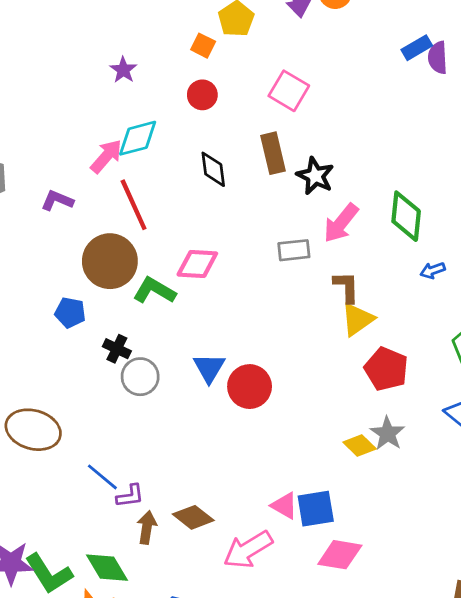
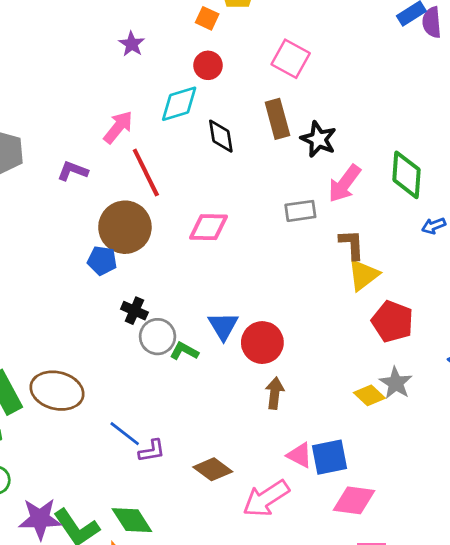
cyan diamond: (138, 138) -> (179, 104), moved
green L-shape: (154, 291) -> (184, 351), moved, size x0.7
blue pentagon: (70, 313) -> (102, 261), moved
brown arrow: (147, 527) -> (275, 393), moved

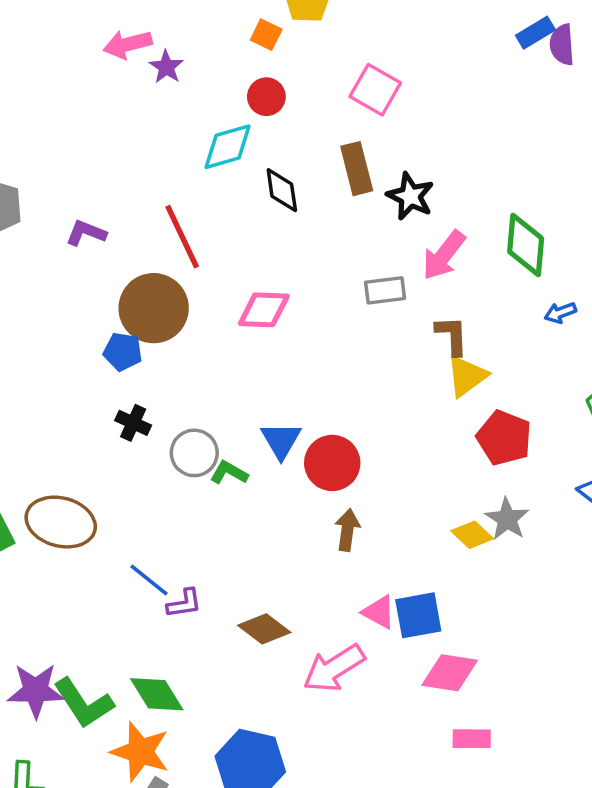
pink arrow: (118, 127) -> (128, 44), moved, turned -144
black cross: (134, 311) -> (133, 423), moved

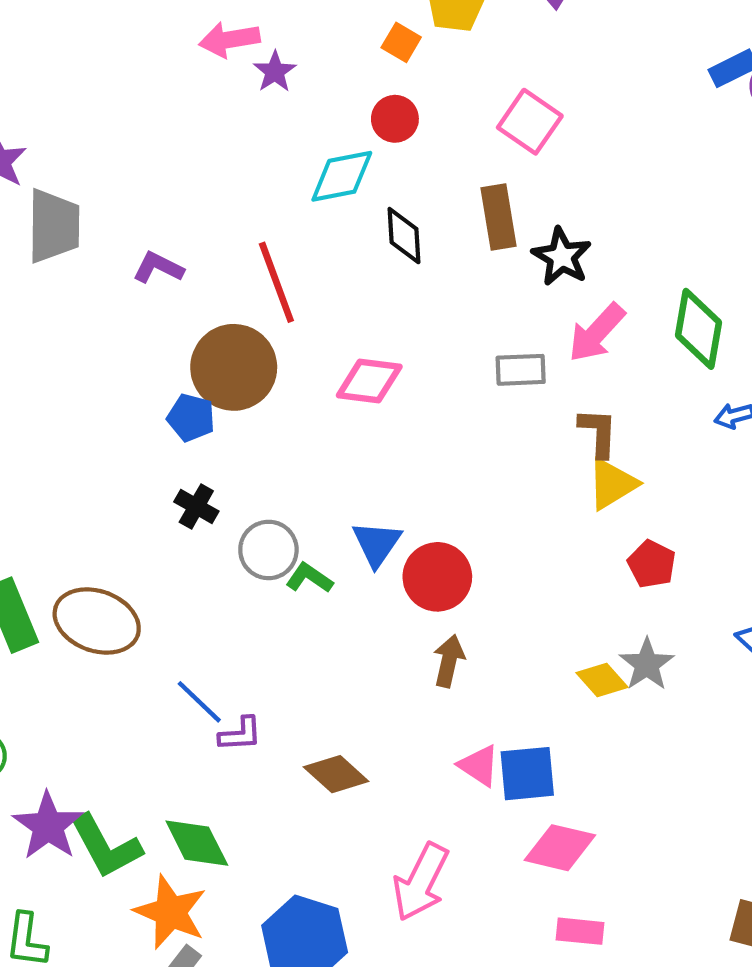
red pentagon: (504, 438) -> (652, 564), size x0.7
pink arrow: (334, 668) -> (421, 882), moved, turned -36
purple star: (36, 691) -> (48, 826), turned 30

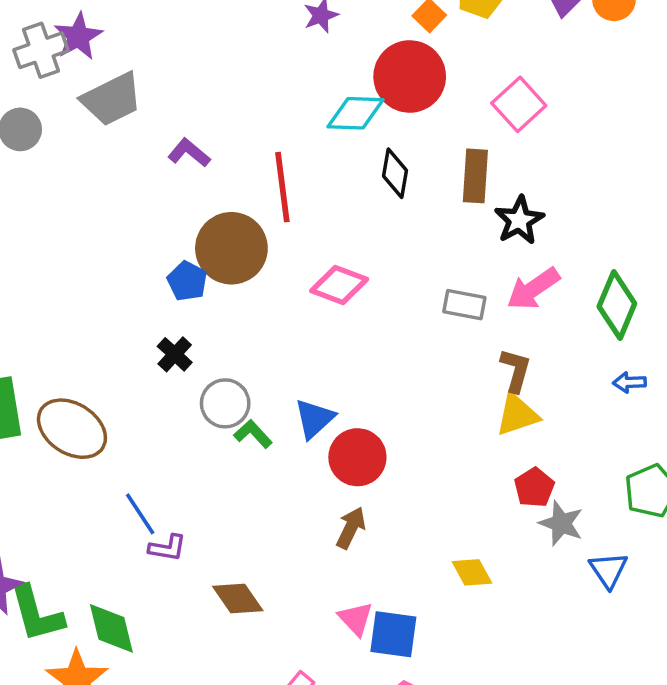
red circle: (395, 119) -> (410, 77), size x1.8
gray trapezoid: (54, 226) -> (112, 99), turned 50
gray star: (647, 664) -> (561, 523), moved, turned -30

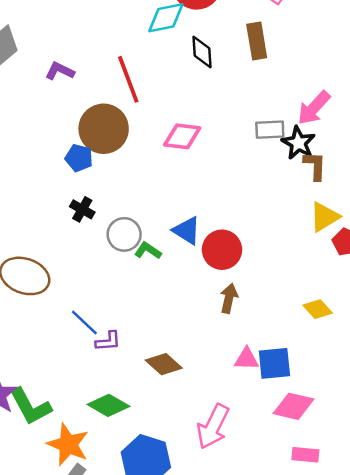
black star: (519, 220) -> (298, 143), moved
yellow triangle: (517, 415) -> (324, 217), moved
blue triangle: (314, 419) -> (187, 231), turned -32
pink triangle: (356, 619) -> (247, 359), turned -32
green diamond: (111, 628) -> (108, 405), moved, turned -33

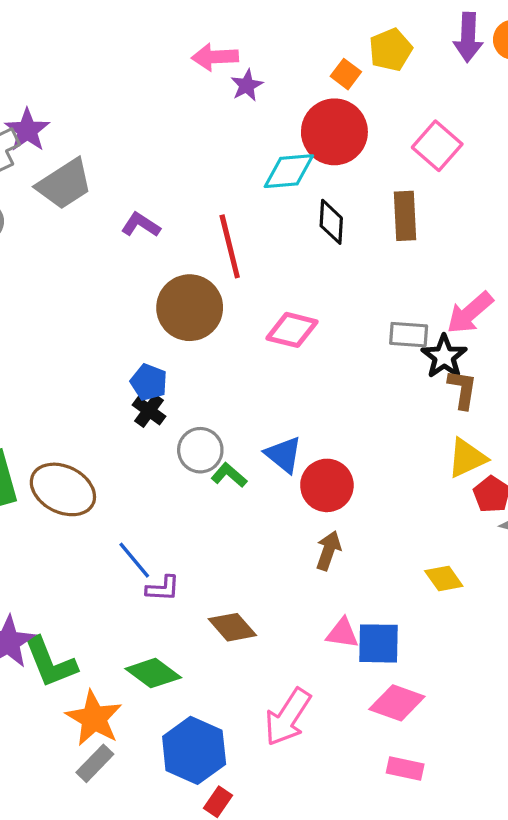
blue pentagon: (79, 158) -> (149, 382), moved

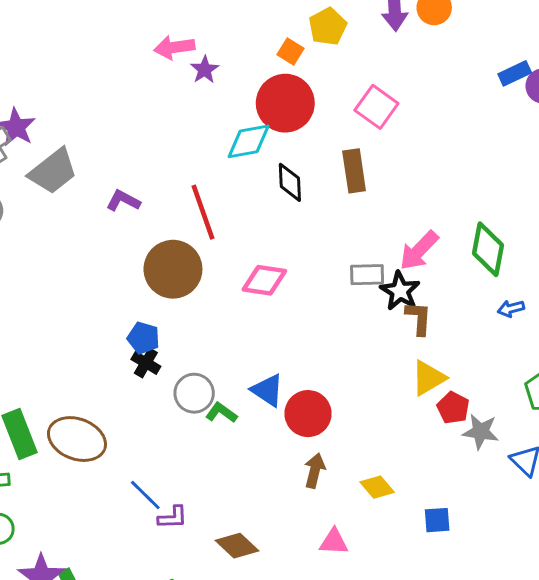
yellow diamond: (444, 579) -> (377, 487), moved
blue square: (378, 643) -> (437, 520), moved, size x0.7

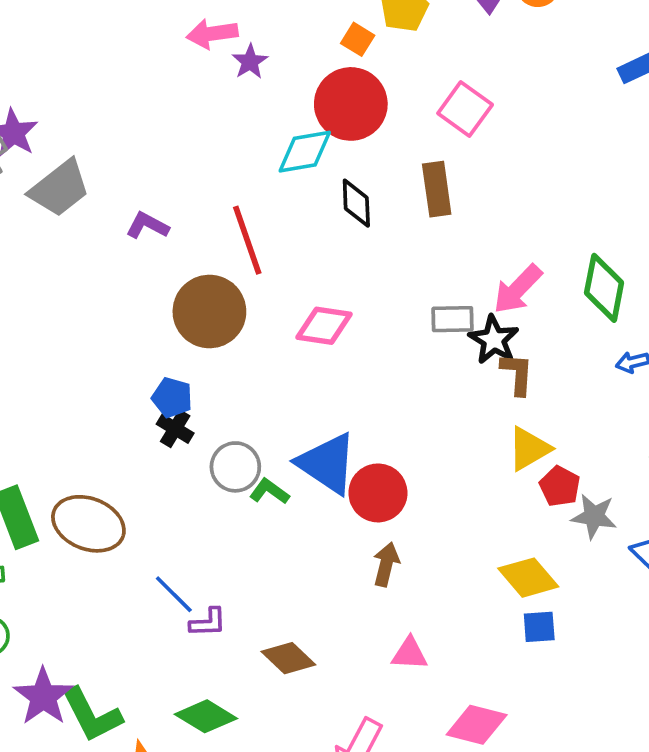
blue triangle: (267, 390) -> (327, 464), size x1.5
yellow diamond: (377, 487) -> (528, 578), moved, size x1.4

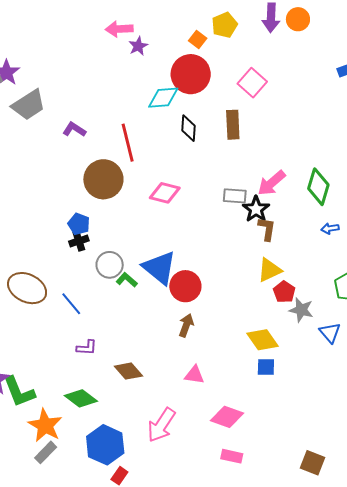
black cross: (175, 429) -> (79, 241), turned 36
blue line: (174, 594) -> (71, 304), moved

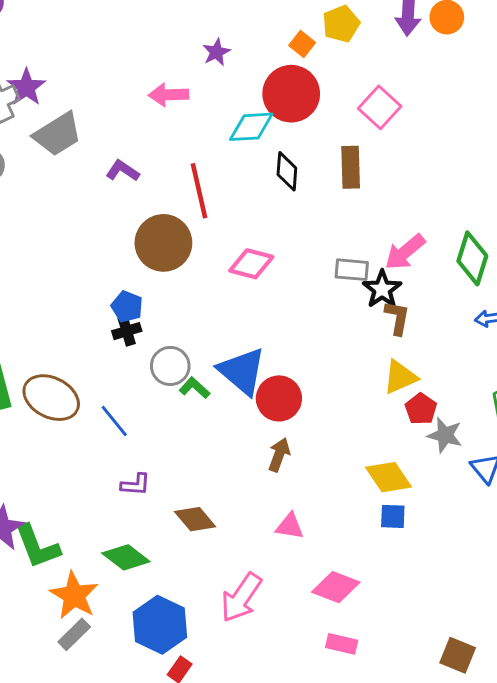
pink arrow: (119, 29) -> (169, 95), moved

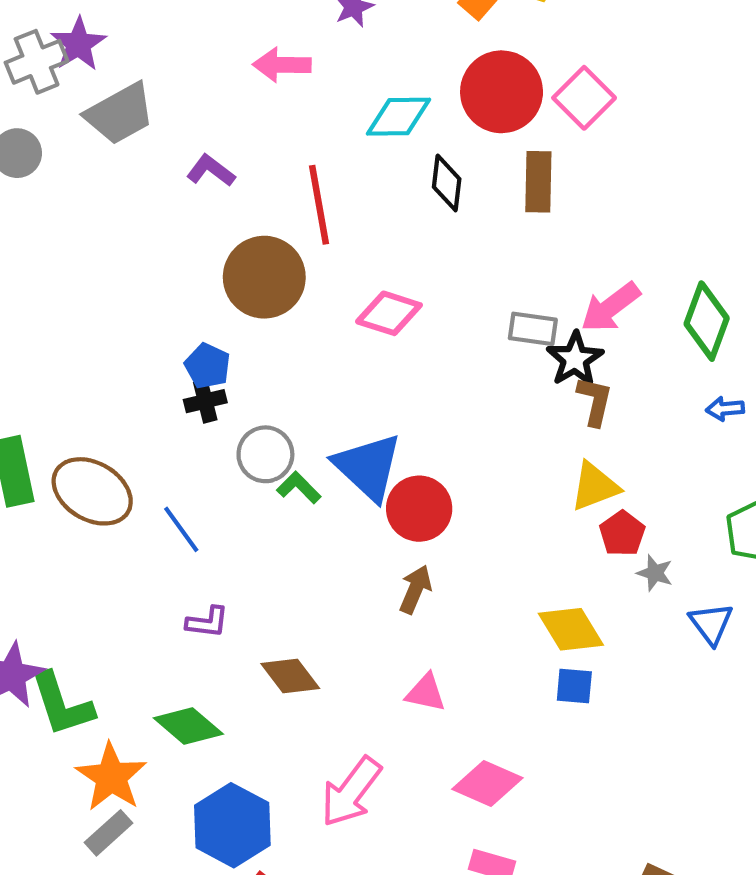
red circle: (291, 94) -> (502, 92), moved
gray star: (445, 435) -> (655, 573), size x0.7

